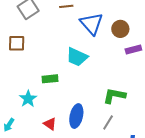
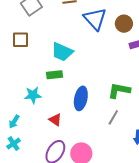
cyan trapezoid: (77, 57) -> (62, 52), moved
cyan star: (28, 99) -> (33, 95), turned 30
blue ellipse: (76, 116) -> (81, 98), moved

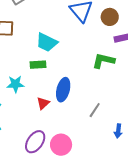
green L-shape: (119, 91) -> (103, 61), moved
red triangle: (55, 120) -> (43, 103), moved, turned 40

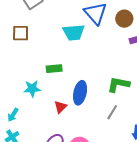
cyan trapezoid: (47, 42) -> (74, 32), moved, turned -30
green L-shape: (103, 61) -> (118, 84), moved

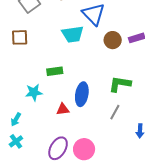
brown circle: (124, 19) -> (113, 40), moved
red triangle: (60, 107) -> (63, 109), turned 40

